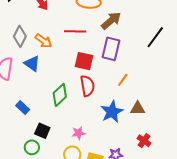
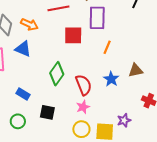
orange line: (123, 80) -> (107, 47), moved
red semicircle: (87, 86) -> (84, 85), moved
blue star: (112, 112) -> (111, 79), size x0.7
green circle: (32, 147) -> (18, 121), moved

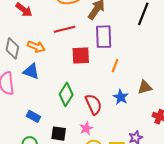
pink star: (83, 107) -> (86, 128), moved

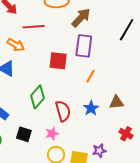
red line: (64, 29) -> (34, 27), moved

